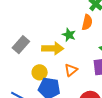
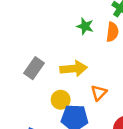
green star: (69, 35) -> (85, 26), moved

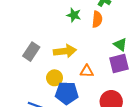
orange triangle: (99, 93) -> (87, 71), turned 48

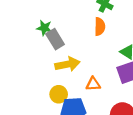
green star: (74, 15) -> (44, 28), moved
gray rectangle: (31, 52) -> (55, 39), moved, turned -60

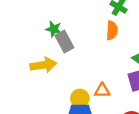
yellow arrow: (67, 64) -> (43, 65), moved
yellow circle: (59, 94) -> (80, 98), moved

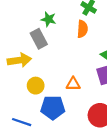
green star: (54, 29) -> (48, 19), moved
yellow circle: (80, 98) -> (36, 86), moved

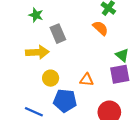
green star: (48, 19) -> (36, 15), moved
orange semicircle: (82, 29) -> (100, 28), turned -56

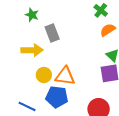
orange semicircle: (100, 28) -> (108, 30), moved, turned -77
orange triangle: (87, 80) -> (65, 76), moved, size x1.5

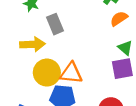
yellow circle: (44, 75) -> (47, 73), size x1.5

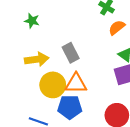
gray rectangle: (55, 24) -> (71, 53), moved

